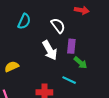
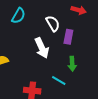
purple rectangle: (71, 46) -> (68, 37), moved
green arrow: (81, 63) -> (72, 64), turned 40

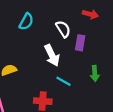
green arrow: (72, 64) -> (95, 73), moved
cyan line: (59, 81) -> (64, 81), moved

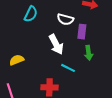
white semicircle: (63, 29) -> (65, 19), turned 140
green arrow: (95, 73) -> (89, 53), moved

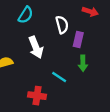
white semicircle: (65, 19) -> (62, 25), turned -126
white arrow: (56, 44) -> (36, 47), moved

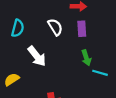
purple rectangle: (78, 40) -> (82, 29), moved
cyan line: (59, 77) -> (100, 73), moved

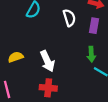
white arrow: (37, 56) -> (47, 61), moved

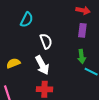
white semicircle: (69, 18) -> (46, 41), moved

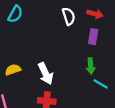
cyan semicircle: (27, 20) -> (15, 14), moved
white semicircle: (46, 41) -> (69, 16), moved

